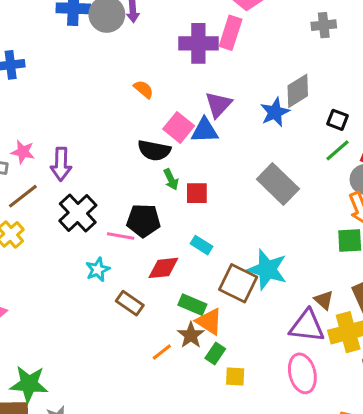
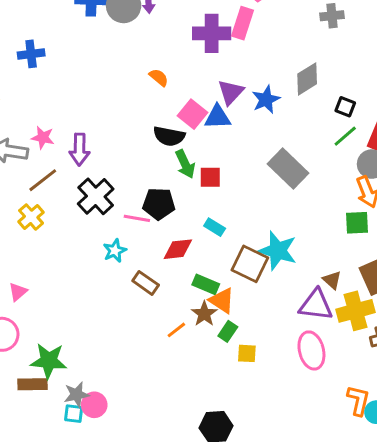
blue star: (275, 112) -> (266, 99), moved
green arrow: (171, 179) -> (185, 164), size x1.4

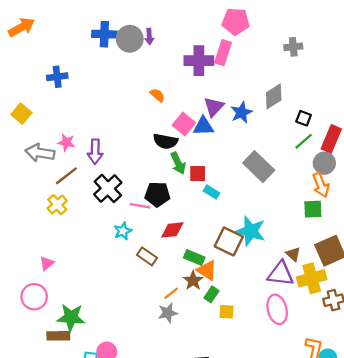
cyan rectangle: (215, 227) -> (211, 192), moved
gray star: (77, 395) -> (168, 313), moved

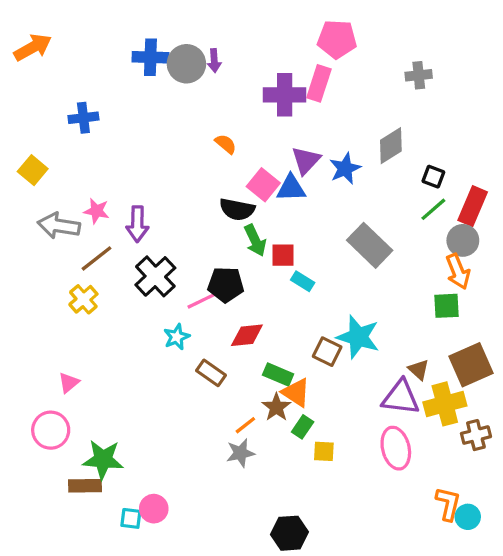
pink line: (140, 206) -> (201, 301), turned -36
brown square: (229, 241) -> (327, 352), size x0.7

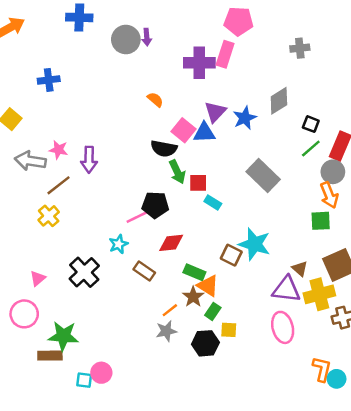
blue cross: (150, 57) -> (79, 17), moved
black cross: (155, 276) -> (84, 272), moved
black hexagon: (289, 533) -> (205, 343), moved

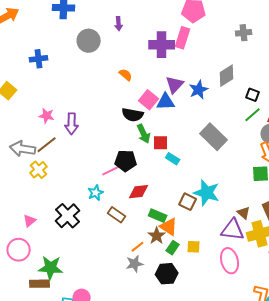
gray circle: (126, 40) -> (89, 41), moved
gray arrow: (30, 161) -> (23, 149), moved
yellow square: (229, 330) -> (194, 247), moved

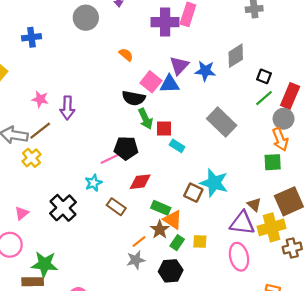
blue star: (199, 90) -> (205, 71), turned 30

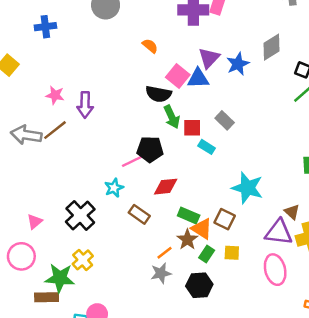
blue star: (205, 71) -> (238, 64), turned -30
gray rectangle: (222, 122) -> (225, 120), moved, size x0.6
yellow cross: (31, 158) -> (83, 260), moved
brown square: (193, 193) -> (225, 219), moved

